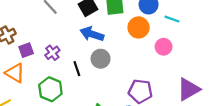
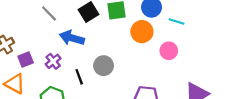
blue arrow: (92, 34) -> (72, 38), moved

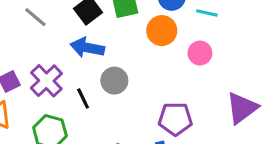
blue arrow: (72, 38) -> (87, 48), moved
purple cross: (53, 61) -> (46, 81), size x1.5

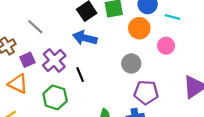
gray line: (35, 17) -> (35, 27), moved
gray circle: (114, 81) -> (131, 63), moved

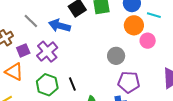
orange circle: (139, 28) -> (134, 25), moved
blue arrow: (85, 38) -> (60, 26), moved
black line: (80, 75) -> (72, 84), moved

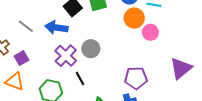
purple cross: (47, 52) -> (66, 56), moved
gray circle: (116, 56) -> (91, 49), moved
black line: (72, 84) -> (80, 79), moved

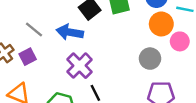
gray circle: (91, 49) -> (150, 59), moved
purple square: (21, 58) -> (28, 57), moved

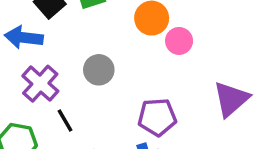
gray circle: (150, 59) -> (99, 70), moved

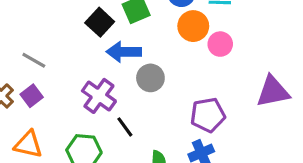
blue arrow: (24, 37) -> (124, 52), moved
purple triangle: (231, 99) -> (273, 92), turned 36

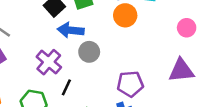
pink circle: (220, 44) -> (187, 28), moved
black line: (125, 127) -> (66, 87), turned 56

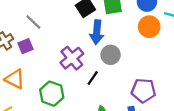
blue arrow: (71, 30) -> (97, 32), turned -100
black line: (66, 87) -> (93, 78), moved

